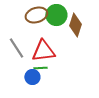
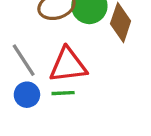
blue circle: (32, 77) -> (27, 95), moved

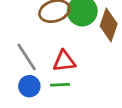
red triangle: (68, 65) -> (64, 61), size x0.7

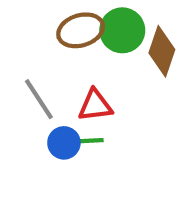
blue circle: (29, 86) -> (64, 143), moved

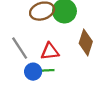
brown diamond: (162, 51) -> (86, 42), moved

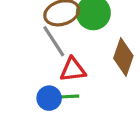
gray line: (20, 48) -> (54, 41), moved

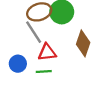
blue circle: (49, 98) -> (18, 64), moved

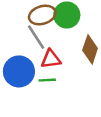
blue circle: (18, 64) -> (19, 71), size x1.6

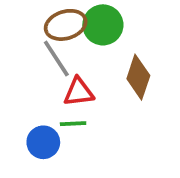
blue circle: (19, 71) -> (43, 142), moved, size x0.7

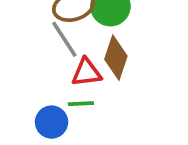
brown diamond: (138, 77) -> (116, 58), moved

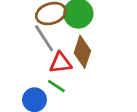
green line: (81, 104) -> (56, 86), turned 36

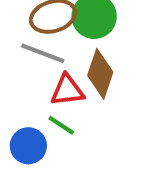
gray line: (44, 38) -> (43, 53), turned -36

